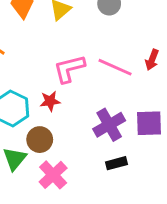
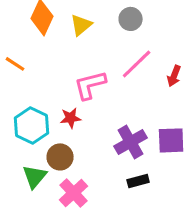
pink line: (115, 67) -> (137, 64), moved, turned -68

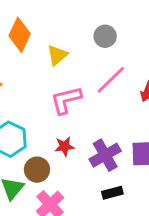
yellow triangle: (81, 25) -> (57, 55), moved
red star: (71, 118) -> (65, 146), moved

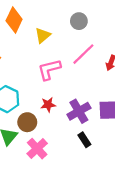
black rectangle: (112, 193) -> (84, 140), turned 72

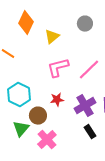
pink line: (83, 54) -> (89, 70), moved

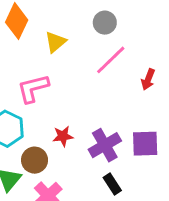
pink L-shape: (58, 68) -> (33, 88), moved
pink line: (89, 70) -> (111, 60), moved

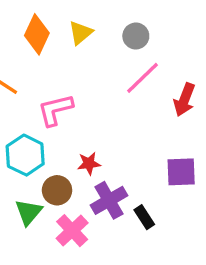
yellow triangle: (55, 42) -> (80, 33), moved
red arrow: (148, 79) -> (184, 100), size x1.4
purple cross: (105, 145) -> (109, 200), moved

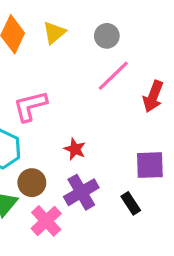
red star: (89, 163) -> (75, 149), moved, turned 30
black rectangle: (144, 217) -> (131, 203), moved

